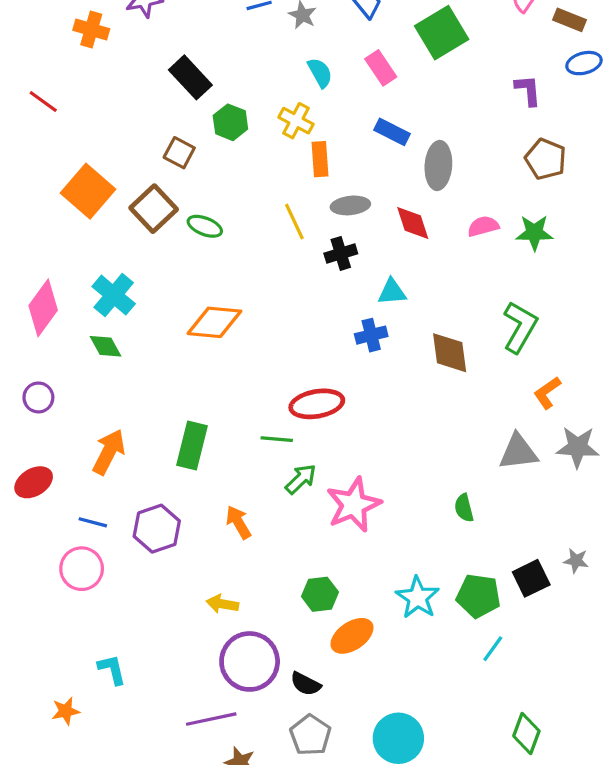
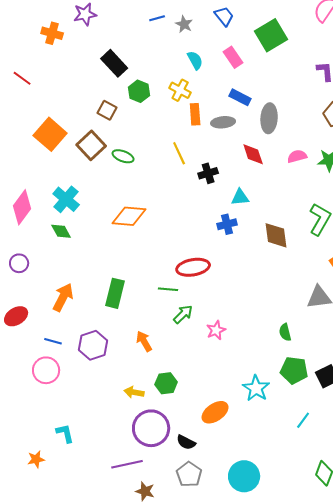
gray ellipse: (350, 205) -> (223, 122), moved
pink star: (354, 505) -> (216, 330), size x0.6
green hexagon: (320, 594) -> (166, 383), moved
green pentagon: (478, 596) -> (294, 370), moved

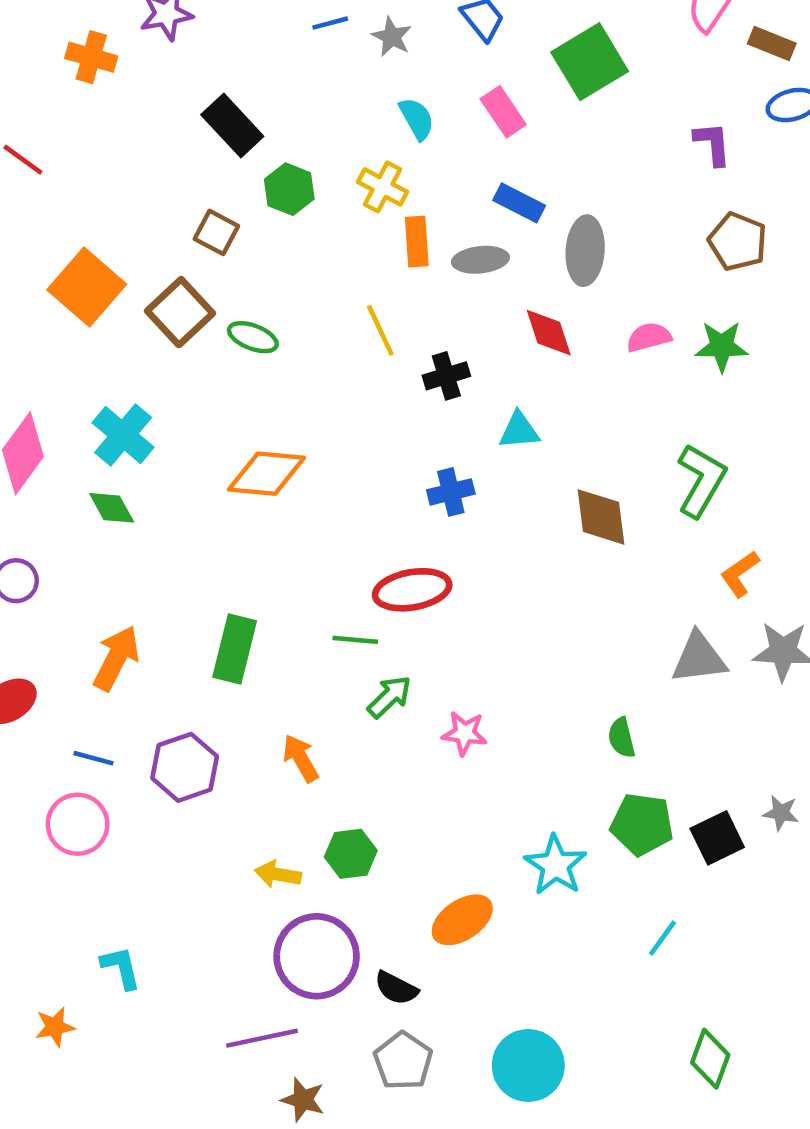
blue cross: (227, 224) -> (451, 492), moved
pink star: (216, 330) -> (464, 733), turned 30

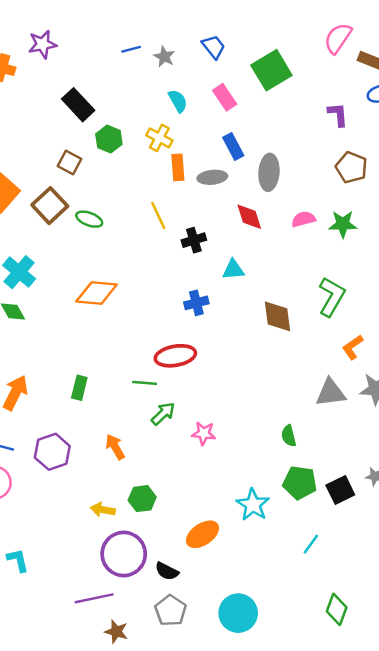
blue rectangle: (519, 203) -> (233, 146), turned 35
green rectangle: (235, 649) -> (79, 388), size x0.7

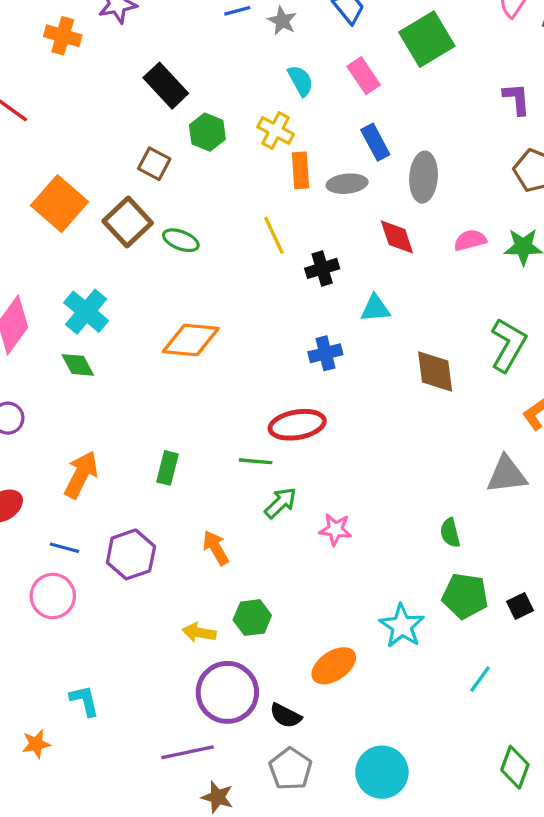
black square: (340, 490) -> (520, 606), size x0.7

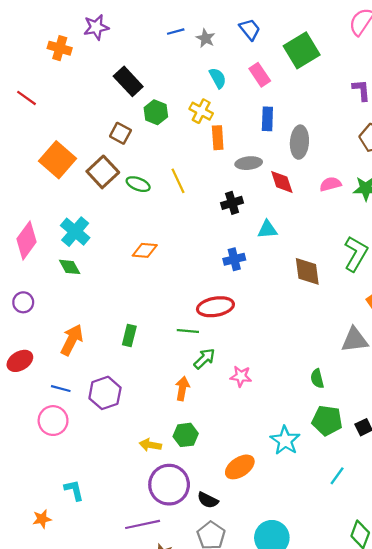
blue rectangle: (375, 142) -> (267, 119), turned 30
gray ellipse: (347, 184) -> (249, 163), moved
yellow line: (274, 235) -> (178, 181), moved
orange diamond: (191, 340) -> (145, 250), size x0.7
orange arrow: (216, 548) -> (182, 389), moved, turned 40

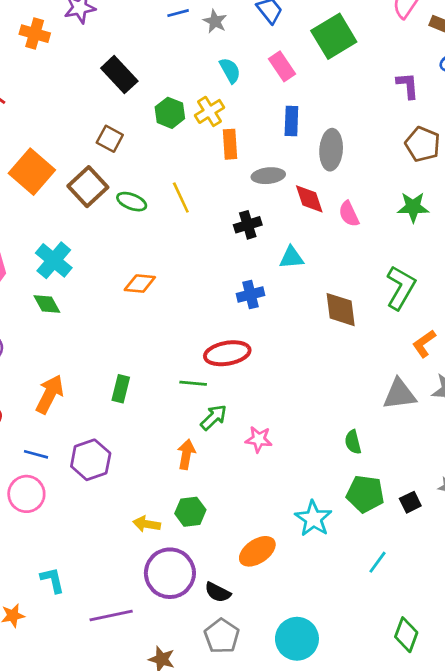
yellow cross: (201, 111) -> (210, 111), turned 30
green hexagon: (156, 112) -> (170, 113), moved
pink semicircle: (330, 184) -> (349, 214), moved, turned -100
purple line: (143, 524) -> (111, 616), moved

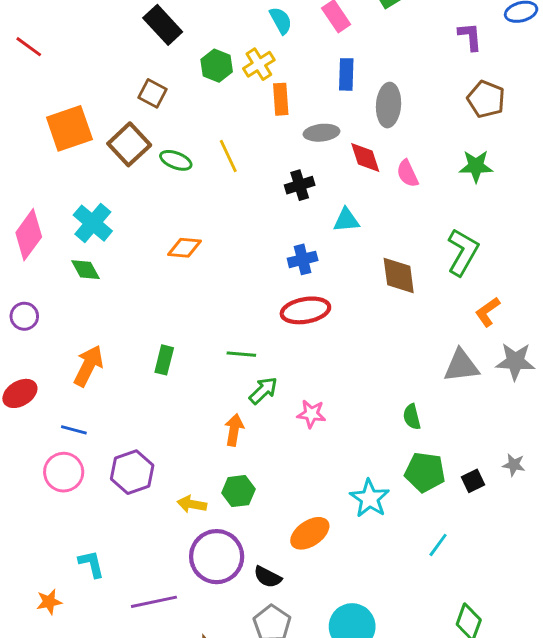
orange square: (32, 172) -> (69, 128), turned 30
red ellipse: (227, 353) -> (305, 310), moved
purple hexagon: (91, 460) -> (132, 472), moved

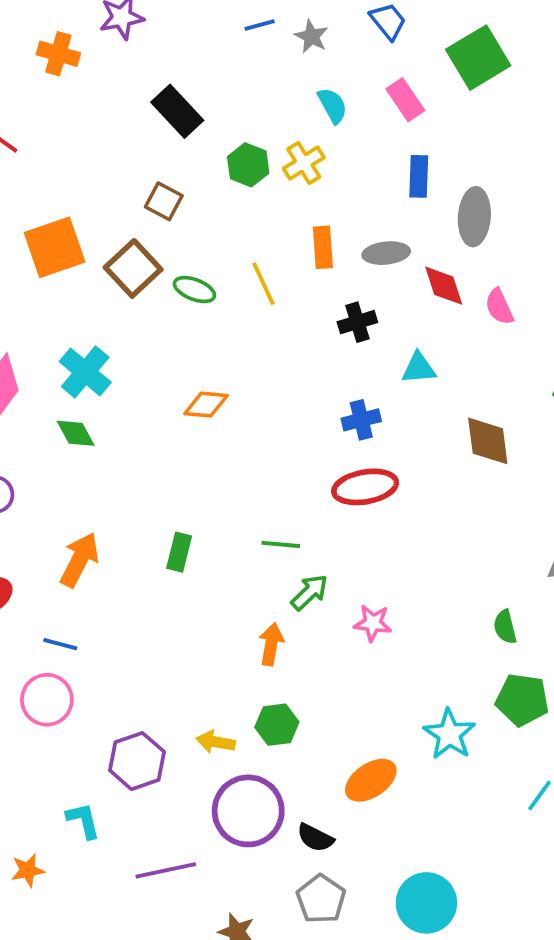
orange rectangle: (281, 99) -> (323, 247), moved
purple hexagon: (132, 472) -> (137, 761), moved

